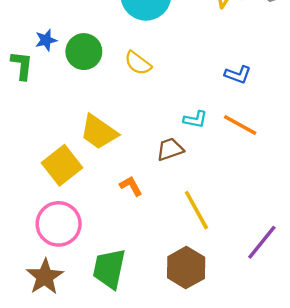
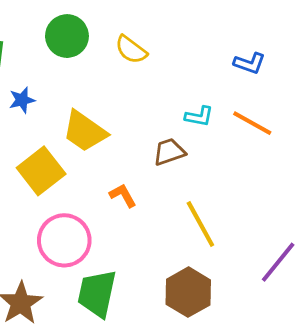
blue star: (46, 40) -> (22, 100), moved
pink circle: (59, 224) -> (64, 240), moved

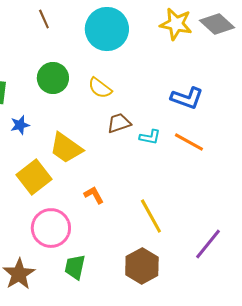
blue L-shape: (250, 63) -> (187, 98), size x1.4
brown trapezoid: (169, 152) -> (119, 123), moved
green trapezoid: (97, 293) -> (75, 267), size x0.7

